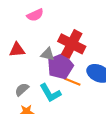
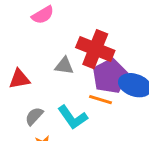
red triangle: (17, 50) -> (19, 79), moved
purple pentagon: (60, 66) -> (110, 76), moved

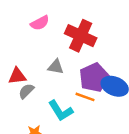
red cross: (95, 49) -> (81, 36), moved
gray semicircle: (34, 116) -> (26, 91), moved

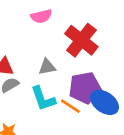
gray triangle: (56, 67) -> (47, 67), turned -35
cyan L-shape: (61, 111) -> (43, 99), moved

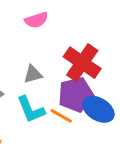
pink semicircle: (41, 16) -> (36, 20), moved
red cross: (81, 40) -> (82, 63), moved

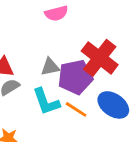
purple pentagon: (76, 95) -> (75, 77), moved

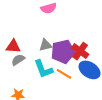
red cross: (100, 58) -> (80, 51), moved, size x0.7

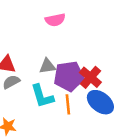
orange line: (64, 74) -> (68, 104), turned 49

